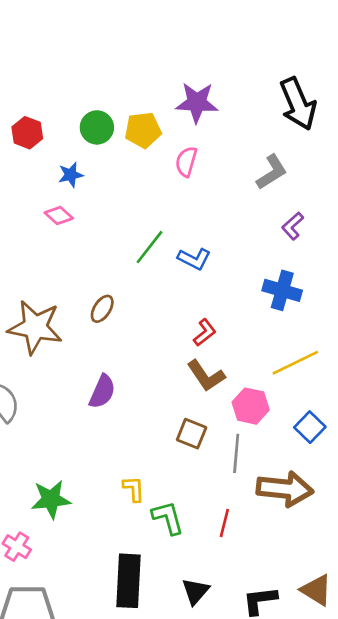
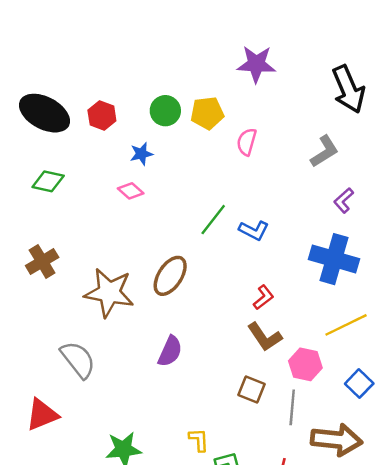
purple star: (197, 102) -> (256, 64), moved
blue cross: (282, 290) -> (334, 259), size x1.4
brown ellipse: (102, 309) -> (170, 276), size x1.6

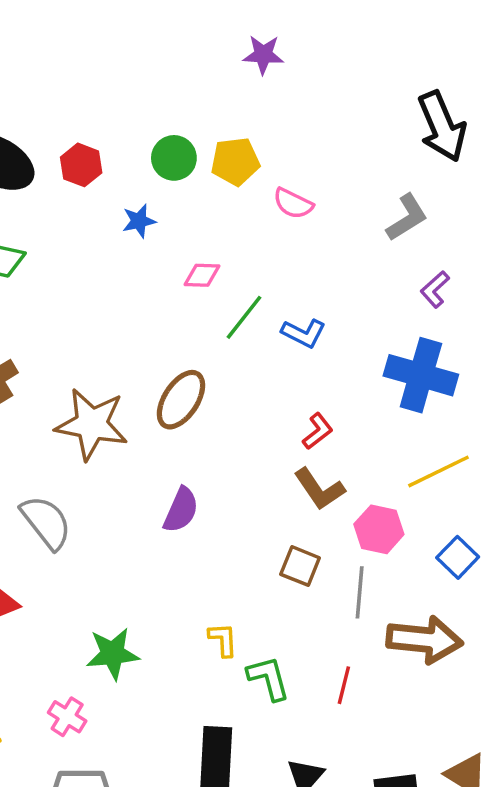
purple star: (256, 64) -> (263, 55), moved, size x0.7
pink semicircle: (247, 142) -> (293, 203), turned -80
pink diamond: (131, 191) -> (202, 275), moved, turned -40

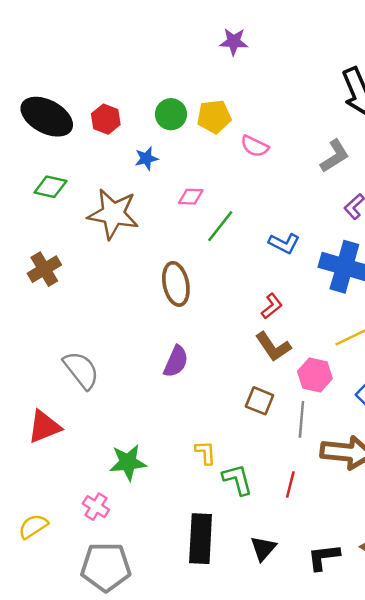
blue L-shape: (304, 333) -> (284, 243), moved
brown ellipse: (181, 400) -> (176, 284), turned -45
brown star: (92, 424) -> (113, 214), moved

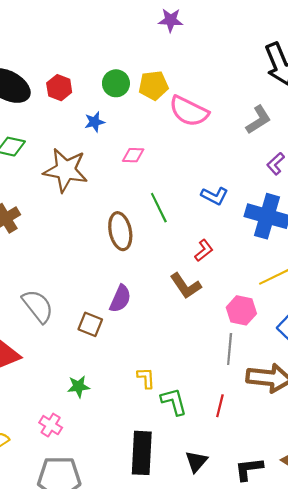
pink semicircle: (255, 146) -> (189, 111), size x1.6
green line: (220, 226) -> (159, 208), moved, turned -64
brown L-shape: (273, 347) -> (186, 286), moved
brown square: (260, 401) -> (90, 324), moved
green star: (128, 462) -> (78, 387), size x0.7

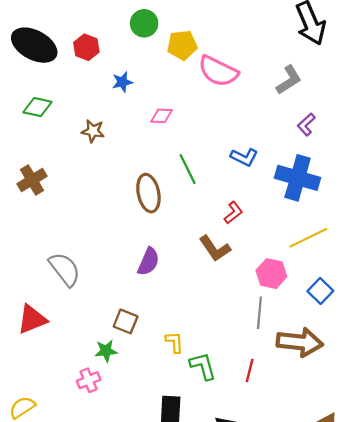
green circle: (116, 83) -> (144, 23), moved
brown star: (66, 170) -> (93, 131), size x0.5
brown square: (90, 324) -> (126, 321), moved
pink cross: (51, 425) -> (89, 380), moved, turned 35

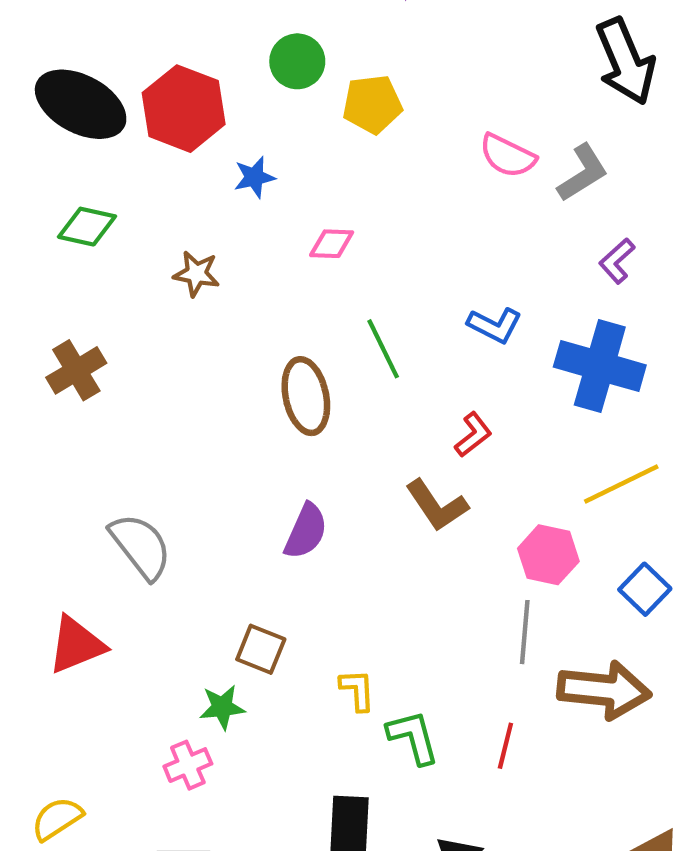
red hexagon: (86, 47) -> (184, 109), size x1.6
pink semicircle: (218, 71) -> (508, 156), moved, size x0.7

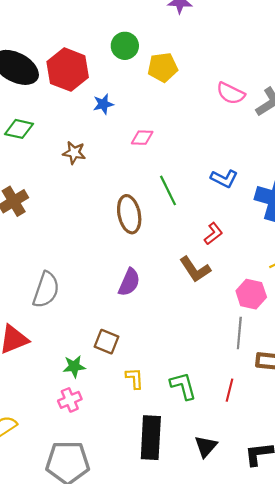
gray semicircle: (141, 546) -> (46, 290), turned 57
yellow L-shape: (357, 690) -> (135, 378), moved
green star: (222, 707) -> (74, 366), moved

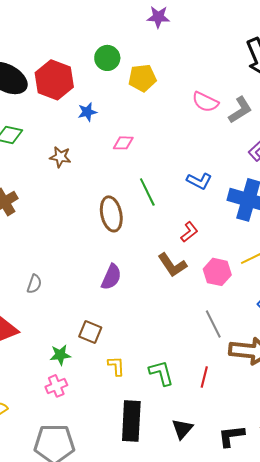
gray semicircle: (46, 290) -> (34, 284), size x0.6
pink hexagon: (251, 294) -> (217, 272), moved
gray line: (239, 333) -> (213, 324), turned -32

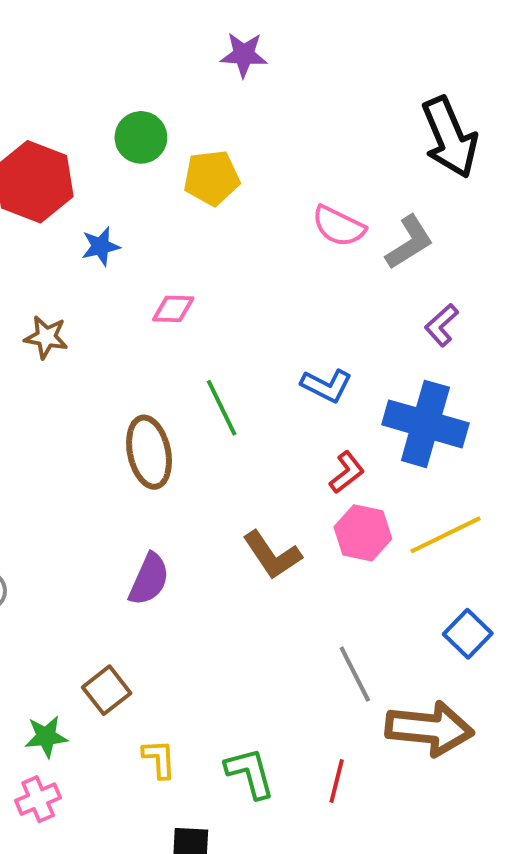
red L-shape: (189, 232) -> (347, 472), moved
pink hexagon: (217, 272) -> (363, 533), moved
brown square: (90, 332) -> (107, 690), turned 30

